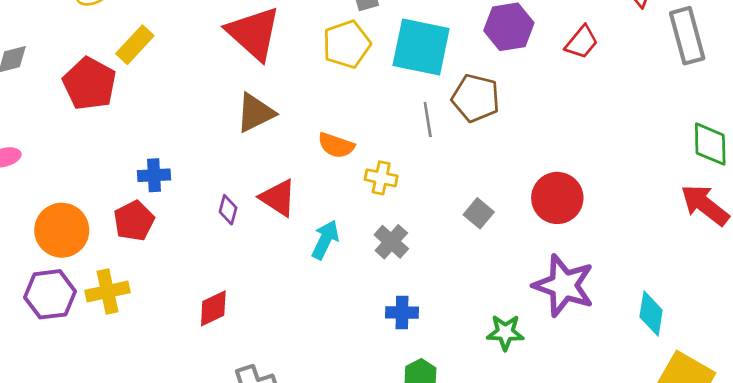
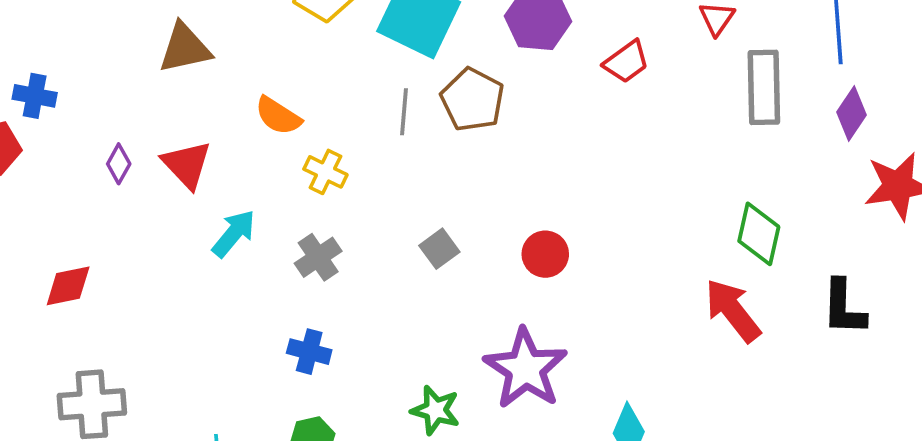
red circle: (557, 198) -> (545, 254), size x0.7

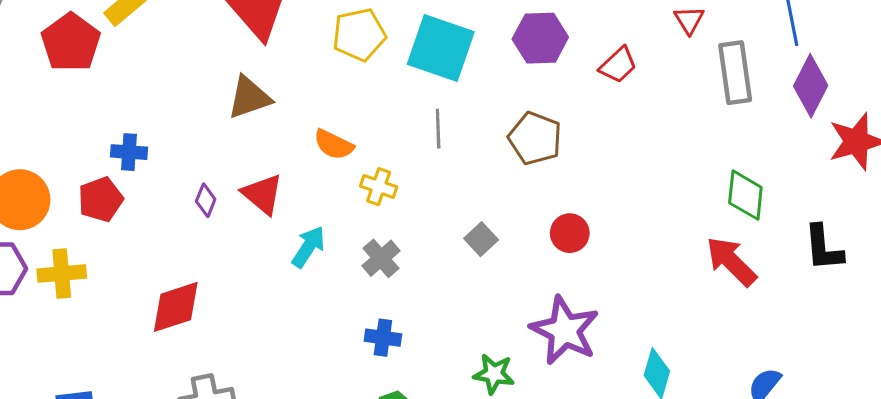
brown pentagon: (472, 100) -> (535, 138), moved
purple diamond: (851, 114) -> (811, 86), size x1.4
red diamond: (68, 286) -> (176, 307), size x1.4

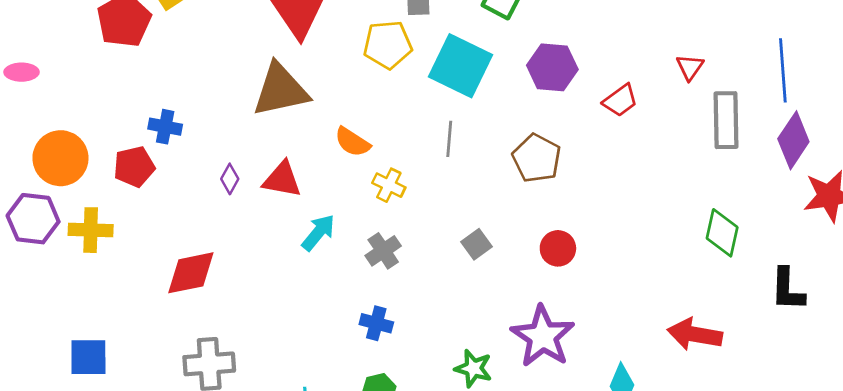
brown triangle: (249, 97) -> (281, 90), size x1.4
red triangle: (262, 194) -> (282, 179), turned -36
red arrow: (731, 261) -> (695, 334), moved, turned -42

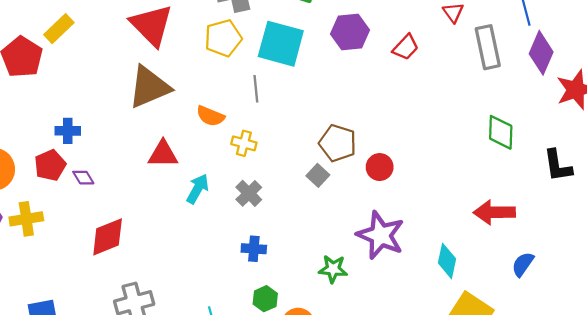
gray line: (449, 139) -> (256, 89), moved
brown pentagon: (537, 158) -> (338, 143), moved
purple diamond: (230, 179) -> (83, 178), moved, turned -50

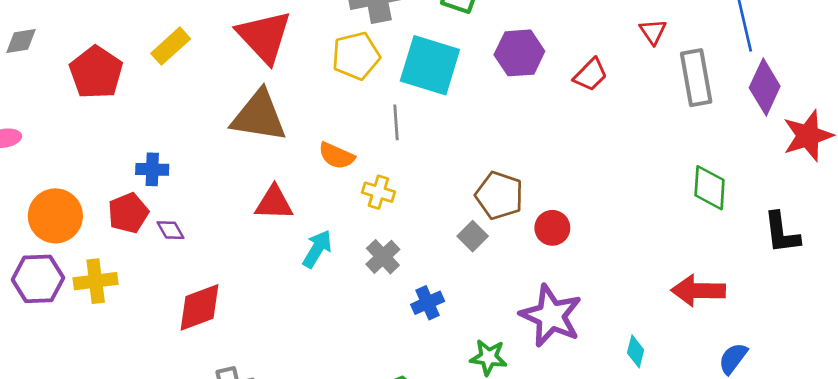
yellow rectangle: (59, 29) -> (171, 46), moved
brown triangle: (149, 87) -> (259, 116), turned 30
blue cross: (254, 249) -> (428, 303), moved, turned -30
cyan diamond: (447, 261) -> (636, 351), size x0.7

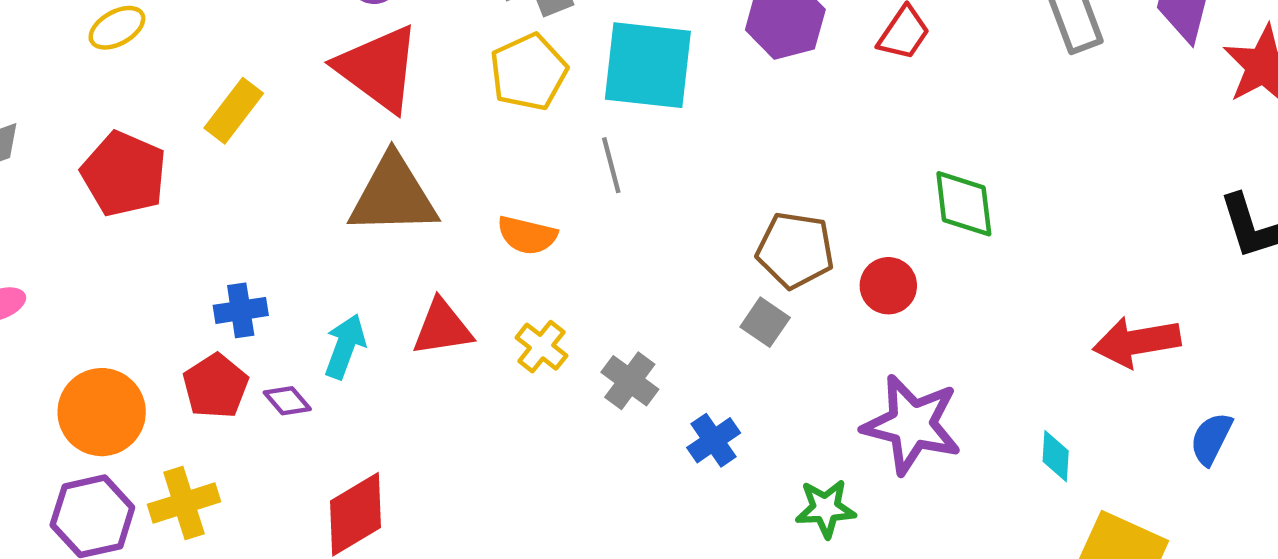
green diamond: (710, 188) -> (964, 204), moved
yellow cross: (378, 192) -> (541, 347), moved, turned 32
cyan arrow: (317, 249) -> (345, 346), moved

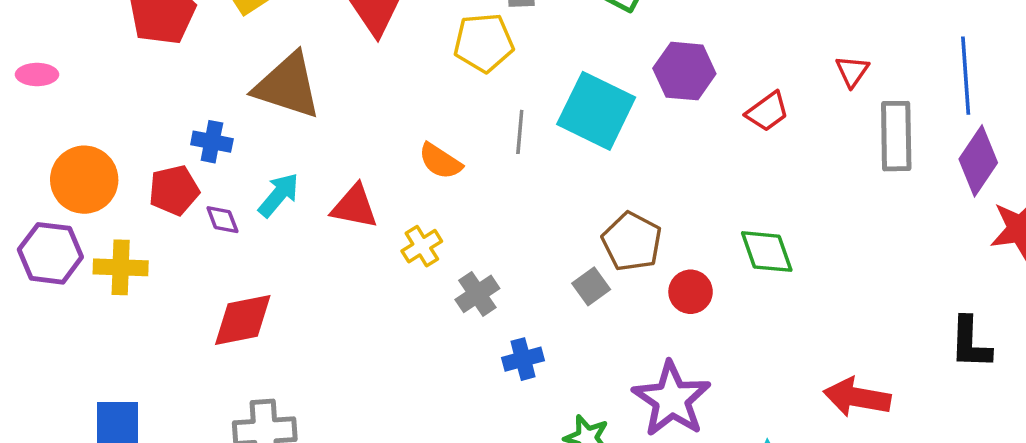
cyan square: (648, 65) -> (596, 111), moved
brown triangle: (393, 195) -> (288, 86), moved
green diamond: (964, 204) -> (767, 252), turned -32

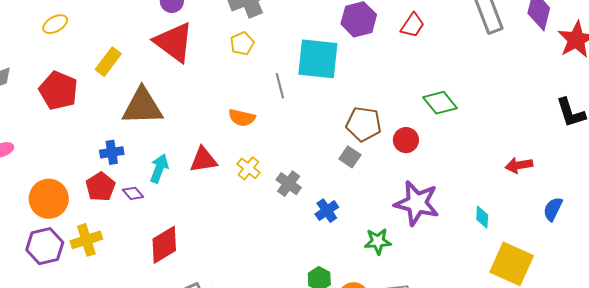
yellow pentagon: (484, 43) -> (242, 44), size x0.7
red arrow: (857, 397) -> (519, 165), size x0.7

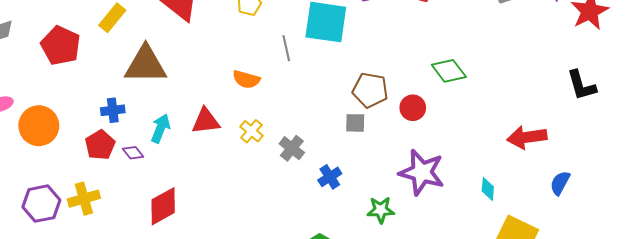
gray square: (350, 157) -> (355, 123), turned -35
red arrow: (519, 165) -> (527, 137), size x1.4
orange circle: (49, 199) -> (39, 126), moved

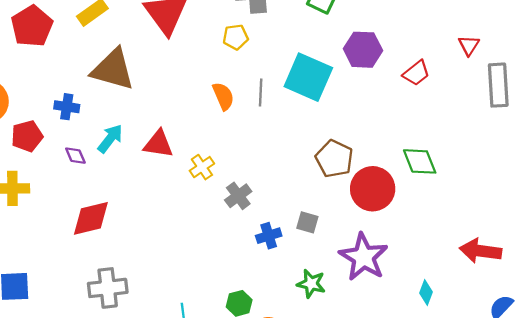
orange semicircle: (246, 79) -> (223, 96), moved, turned -144
red circle: (413, 108) -> (373, 189), size x1.6
gray square: (355, 123) -> (307, 222), moved
red pentagon: (100, 145) -> (27, 136), moved

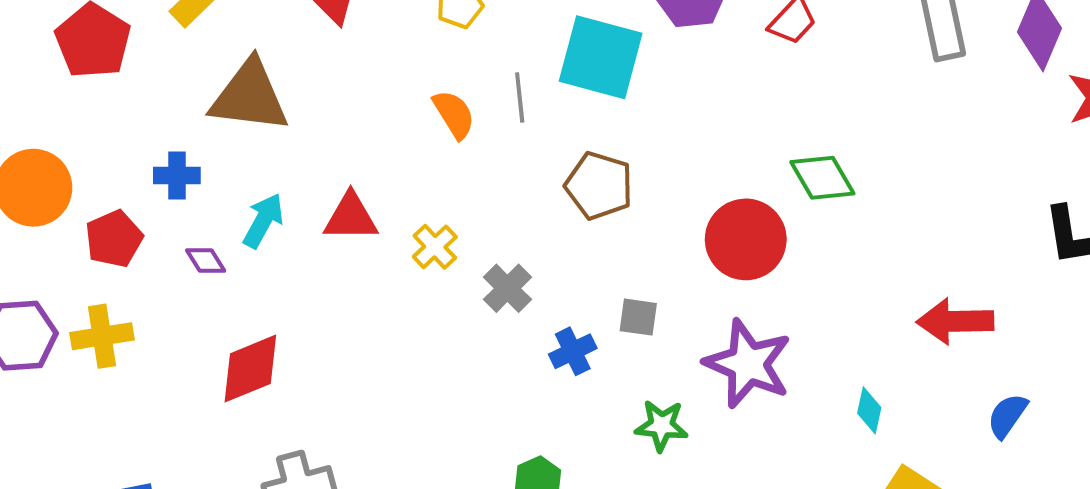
brown pentagon: (334, 159) -> (599, 186), moved

